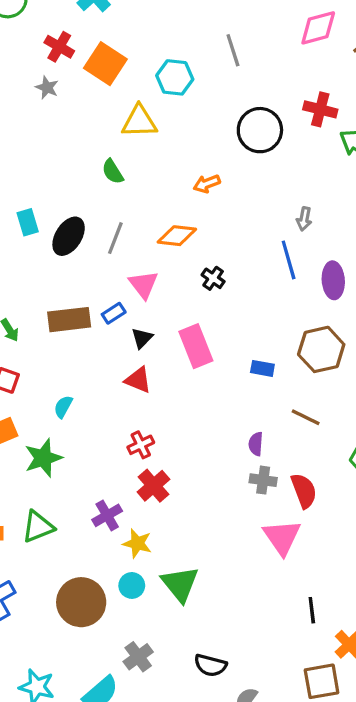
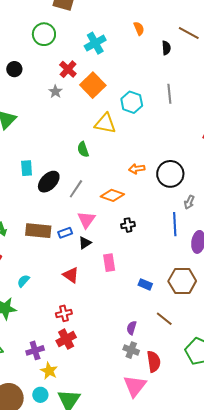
black circle: (260, 130) -> (170, 174), moved
black cross: (213, 278) -> (128, 225), turned 32
black triangle: (142, 338) -> (85, 243), moved
pink rectangle: (196, 346) -> (109, 263), size x0.7

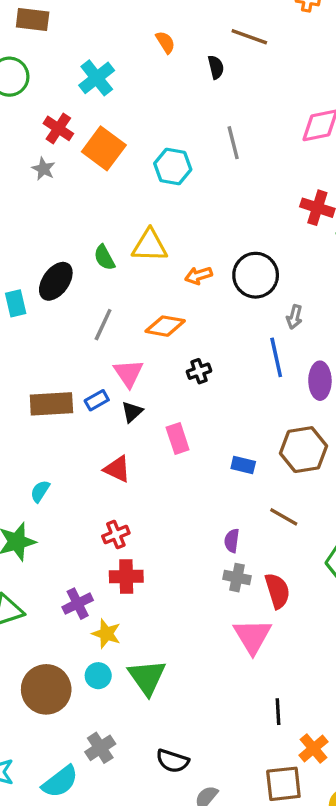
yellow triangle: (105, 123) -> (150, 246), moved
black ellipse: (49, 182) -> (56, 281), moved
red cross: (66, 339) -> (126, 576), turned 36

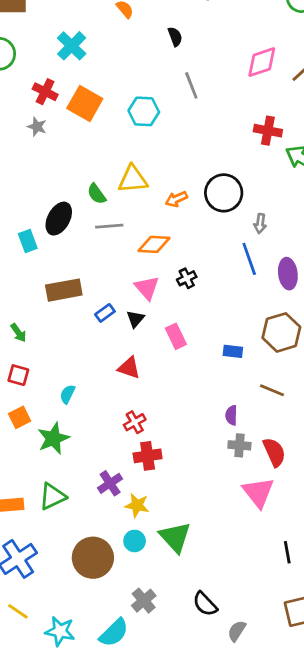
black semicircle: (216, 67) -> (175, 37), moved
gray line: (103, 325) -> (109, 226), moved, turned 68
pink triangle: (128, 373) -> (147, 288), moved
brown rectangle: (51, 404) -> (64, 290), moved
black semicircle: (172, 761) -> (205, 604), turned 36

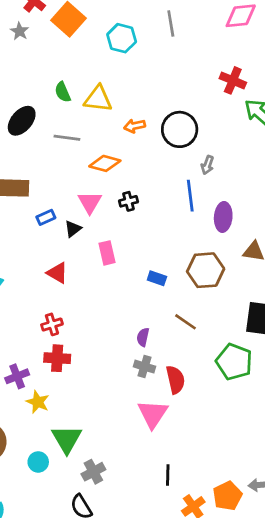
green semicircle: (97, 194) -> (63, 92), moved
cyan circle: (135, 541) -> (38, 462), moved
gray cross: (144, 601) -> (93, 472), moved

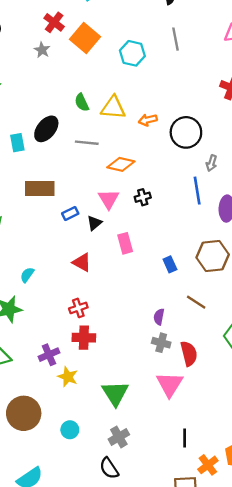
orange arrow: (135, 126) -> (148, 120), moved
blue rectangle: (157, 278) -> (170, 264), turned 49
green triangle: (67, 439) -> (115, 393), moved

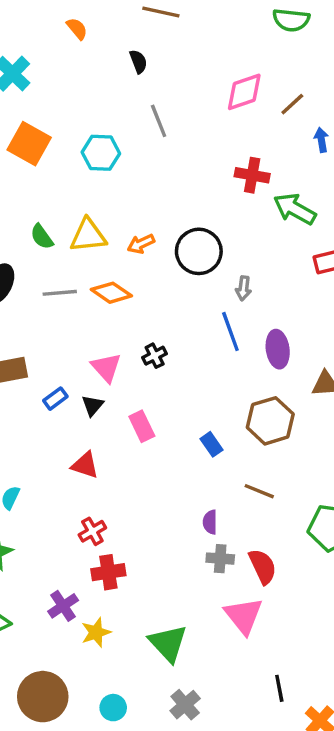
orange diamond: (121, 164) -> (111, 293), moved, turned 32
yellow star: (68, 377) -> (96, 632), turned -30

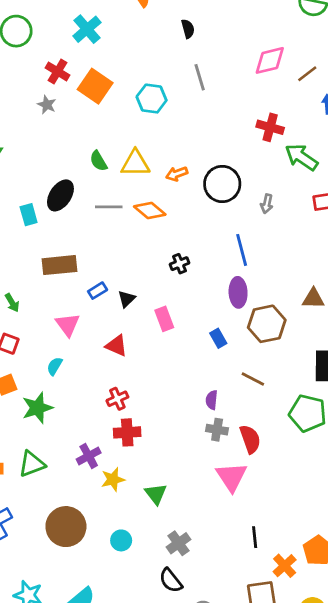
gray arrow: (243, 288) -> (267, 204), moved
purple ellipse: (278, 349) -> (238, 292), moved
pink triangle: (106, 367) -> (68, 325), moved
green triangle: (168, 643) -> (156, 494), moved, size x0.7

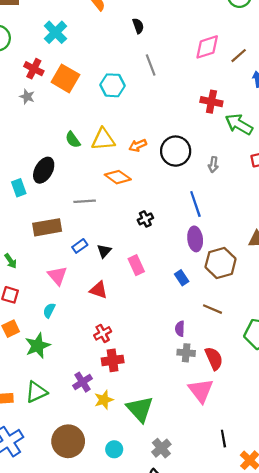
gray line: (109, 207) -> (85, 201), moved
green triangle: (156, 494) -> (140, 409), size x1.5

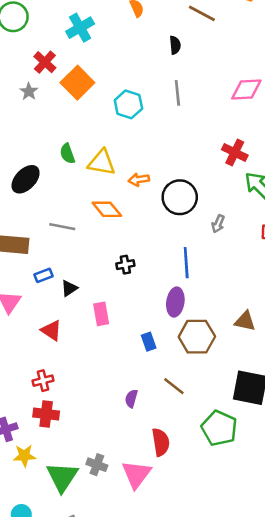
gray cross: (186, 353) -> (97, 465), moved

